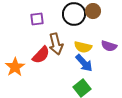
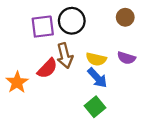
brown circle: (93, 11) -> (125, 17), moved
black circle: (74, 14) -> (72, 21), moved
purple square: (37, 19) -> (43, 27), size x1.5

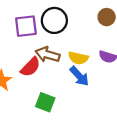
brown arrow: (65, 56) -> (48, 55), turned 120
green square: (95, 107) -> (45, 102), moved, turned -30

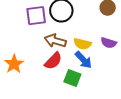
red semicircle: (30, 67) -> (53, 61), moved
green square: (45, 102) -> (72, 78), moved

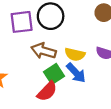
red semicircle: (53, 61) -> (47, 91), moved
green square: (72, 78) -> (54, 74), moved, turned 36

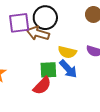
brown arrow: (44, 51) -> (38, 33), moved
green square: (54, 74) -> (48, 70), turned 30

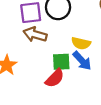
brown arrow: (38, 33) -> (35, 34), moved

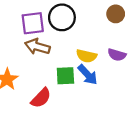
red semicircle: (55, 78) -> (41, 98), moved

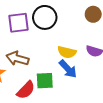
brown arrow: (37, 47) -> (17, 58), moved
green square: (65, 76) -> (45, 81), moved

